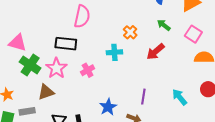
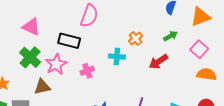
green arrow: (164, 25) -> (171, 36), turned 104
pink triangle: (18, 43) -> (31, 27), moved

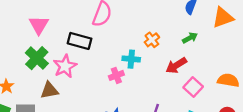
pink triangle: (31, 27) -> (39, 25), turned 36
pink square: (199, 49) -> (193, 87), moved
pink cross: (87, 71) -> (116, 75), moved

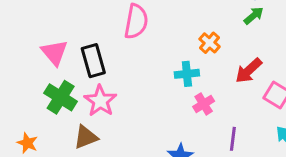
green arrow: (190, 38) -> (254, 16), moved
black rectangle: (80, 41) -> (93, 61), moved, turned 70
pink cross: (116, 75) -> (204, 104), moved

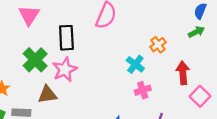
pink triangle: (54, 52) -> (29, 15), moved
red arrow: (249, 71) -> (183, 73), turned 115
cyan cross: (187, 74) -> (135, 64), turned 30

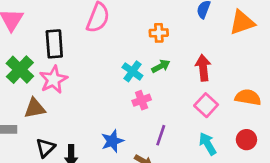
green arrow: (196, 32) -> (161, 66), moved
orange cross: (158, 45) -> (159, 33), moved, turned 35
red arrow: (183, 73) -> (203, 68), moved

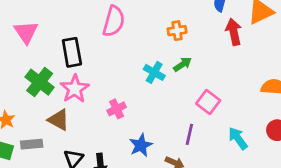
red arrow: (203, 68) -> (234, 32), moved
pink cross: (142, 100) -> (117, 109), moved
pink square: (206, 105) -> (208, 102), moved
brown triangle: (35, 108) -> (59, 120), turned 45

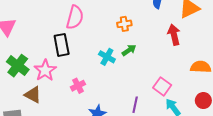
red arrow: (234, 32) -> (174, 35), moved
black rectangle: (72, 52) -> (62, 45), moved
pink square: (208, 102) -> (162, 86), moved

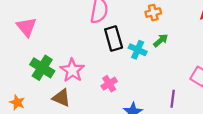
black rectangle: (62, 45) -> (114, 38), moved

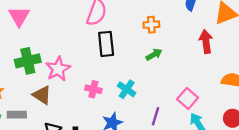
cyan cross: (138, 50) -> (127, 89), moved
green cross: (42, 68) -> (28, 61), turned 35
pink cross: (109, 84) -> (93, 89), turned 35

